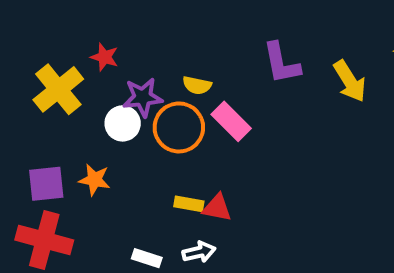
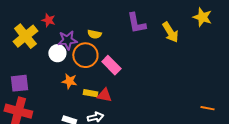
pink rectangle: (231, 121) -> (111, 65), moved
orange star: (94, 180) -> (69, 81), moved

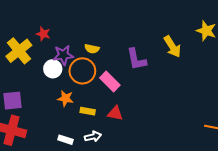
purple L-shape: (136, 23) -> (136, 59), moved
red triangle: (104, 95) -> (115, 113), moved

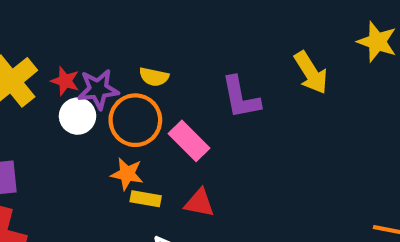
red star: (43, 34) -> (65, 81), moved
orange star: (65, 98) -> (127, 174), moved

